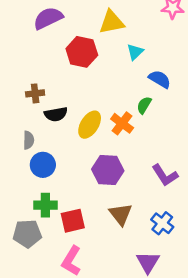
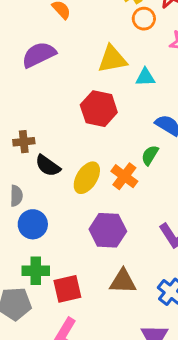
red hexagon: (82, 52) -> (99, 109), moved
cyan triangle: (135, 52) -> (145, 77), moved, turned 42
black semicircle: (56, 114) -> (48, 166), turned 45
brown triangle: (121, 214) -> (123, 281), turned -50

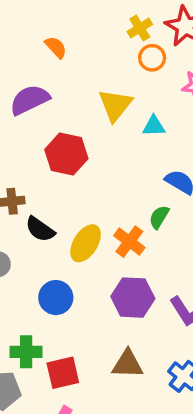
yellow triangle: (112, 59) -> (115, 105), turned -40
red hexagon: (99, 109) -> (66, 154), moved
blue circle: (33, 224) -> (56, 298), moved
purple hexagon: (108, 230) -> (133, 298), moved

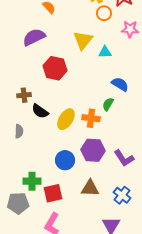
orange cross: (129, 242) -> (91, 118), turned -30
blue circle: (56, 298) -> (65, 160), moved

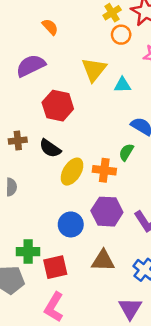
black semicircle: (40, 111) -> (50, 148), moved

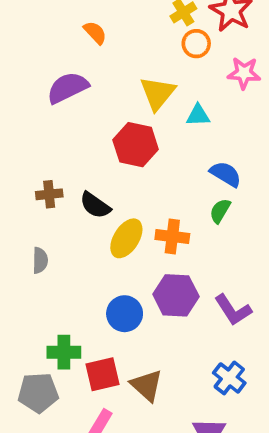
red hexagon: (58, 106) -> (136, 145), moved
green semicircle: (126, 152) -> (220, 211), moved
brown triangle: (103, 261) -> (147, 385), moved, turned 40

